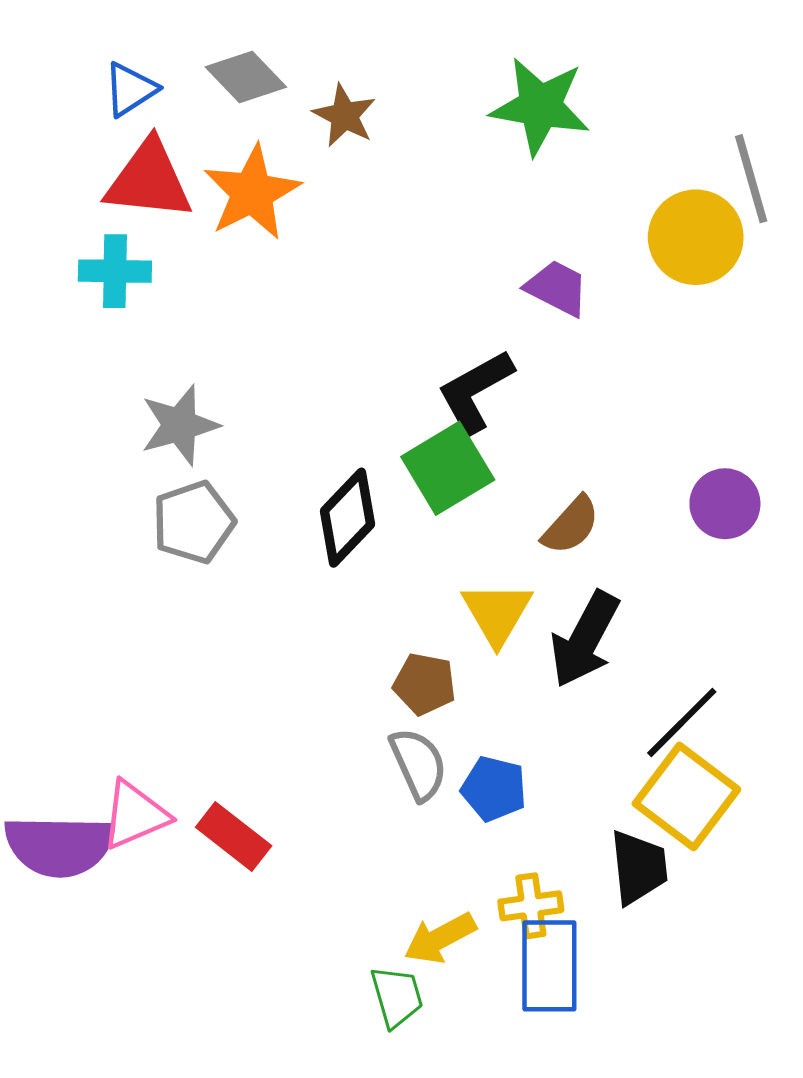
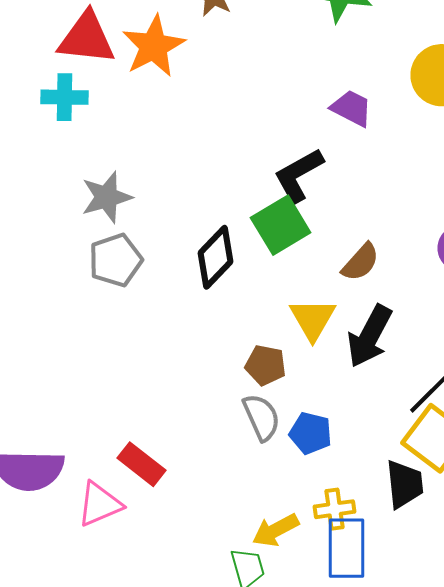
pink triangle: (135, 815) -> (100, 504), moved

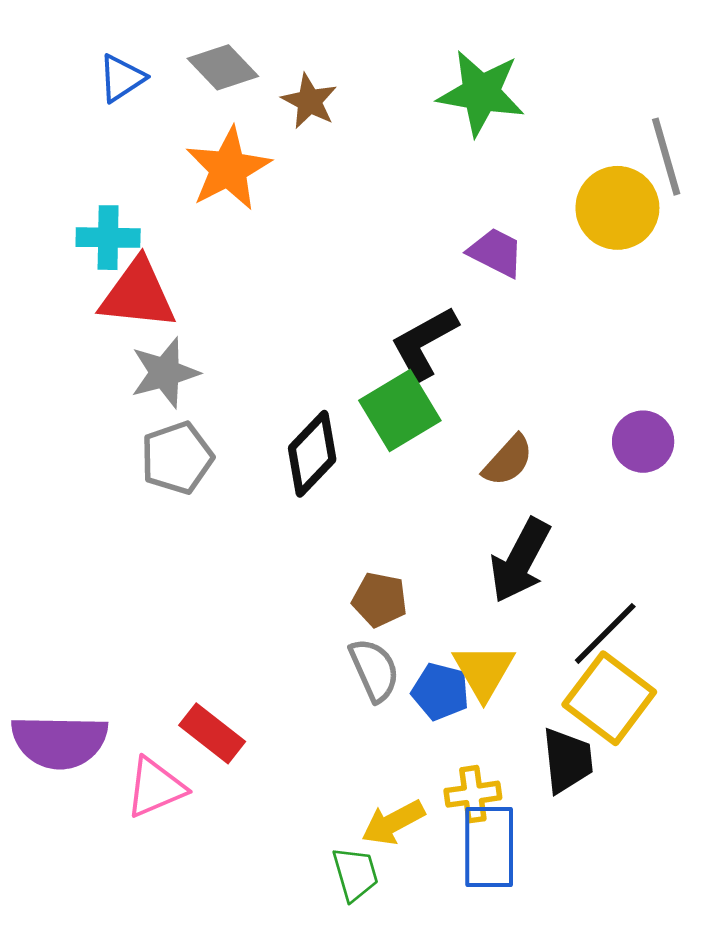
red triangle: (87, 38) -> (138, 294), moved
yellow triangle: (313, 319) -> (484, 671), moved

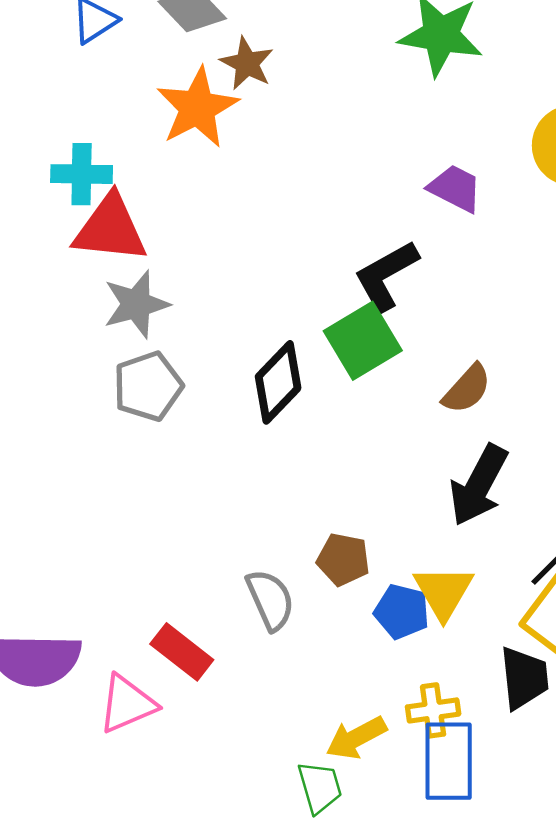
brown star: (309, 101) -> (247, 63), moved
brown pentagon: (380, 600) -> (343, 559), moved
gray semicircle: (374, 670) -> (270, 600), moved

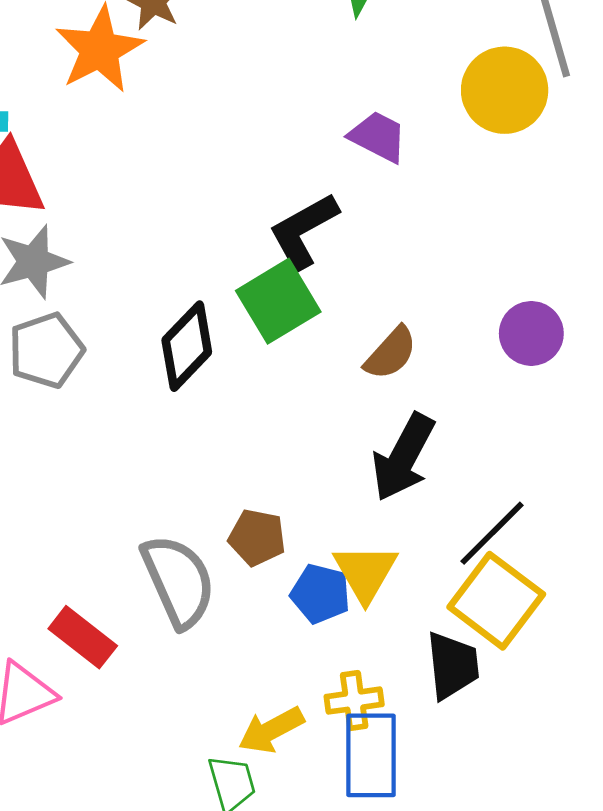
gray semicircle: (270, 600) -> (178, 581), size x1.4

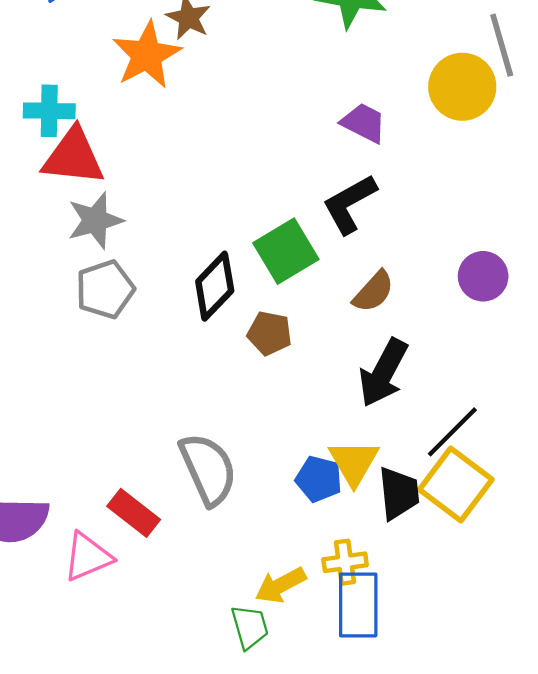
black L-shape: (303, 231) -> (349, 204), moved
brown pentagon: (257, 537) -> (269, 333), moved
black trapezoid: (453, 665) -> (399, 493), moved

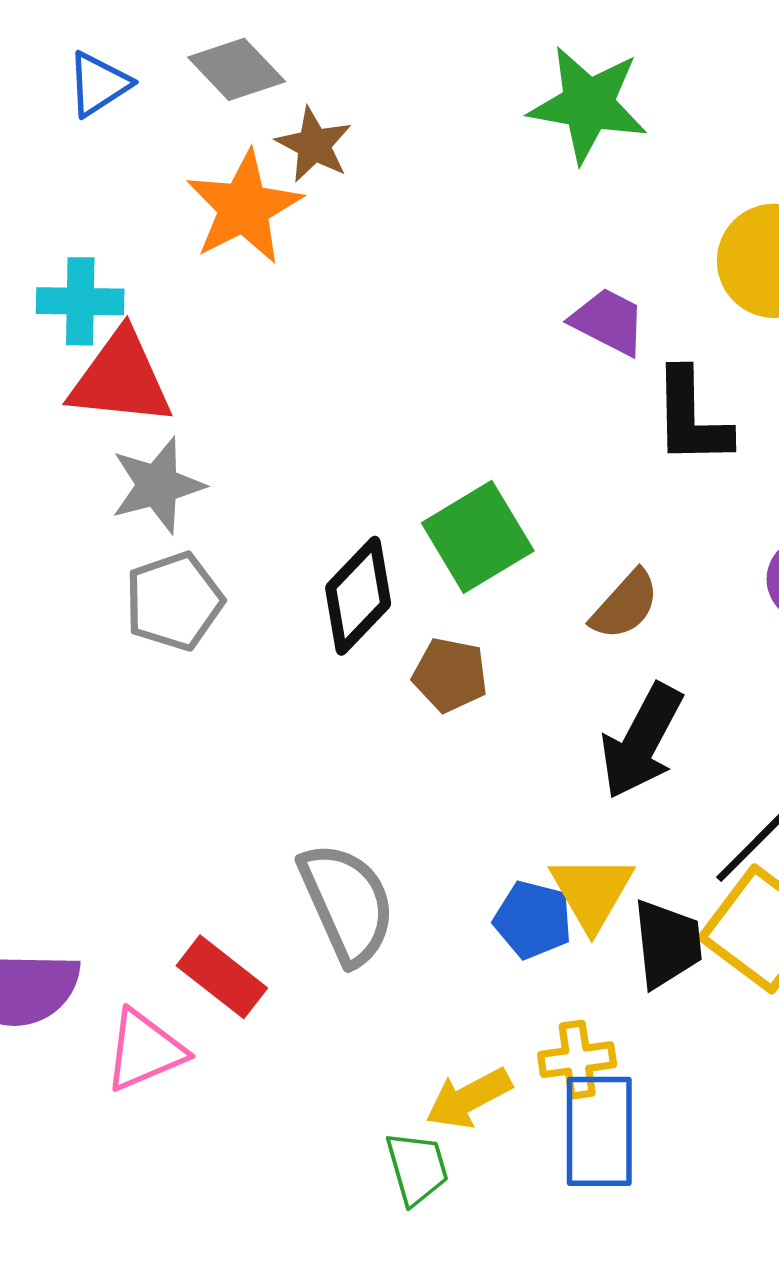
black L-shape: (349, 204) -> (691, 417), moved, turned -62

